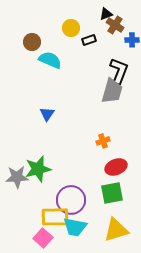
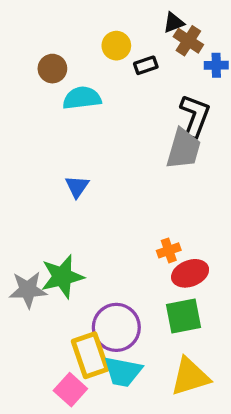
cyan semicircle: (50, 60) -> (82, 98), turned -30
orange cross: (103, 141) -> (169, 250), moved
yellow rectangle: (55, 217) -> (90, 355), turned 72

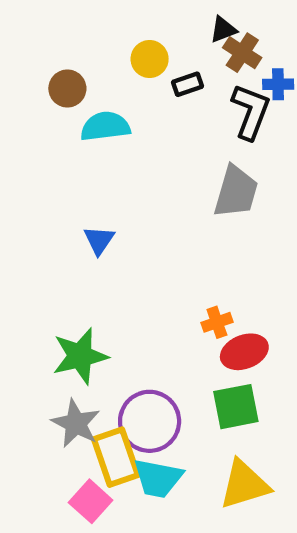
black L-shape: (195, 116) -> (251, 112), moved
gray star: (28, 290) -> (76, 423), moved, turned 30

